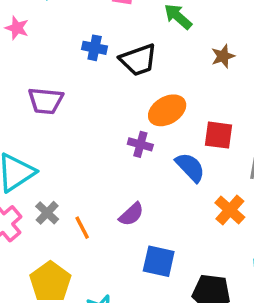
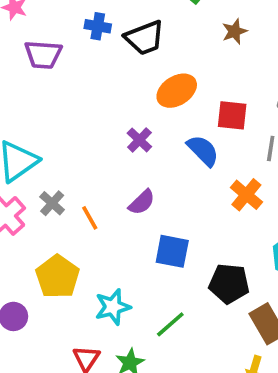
purple trapezoid: (46, 101) -> (43, 55), moved
purple cross: (140, 144) -> (139, 140), moved, turned 30

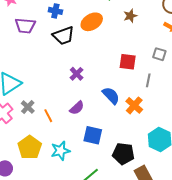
black trapezoid: (145, 38) -> (63, 36), moved
orange ellipse: (177, 91) -> (92, 22), moved
blue semicircle: (203, 150) -> (111, 96), moved
cyan star: (113, 307) -> (60, 151), moved

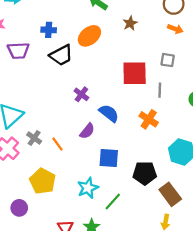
red square: (128, 62) -> (135, 73), size x1.4
blue semicircle: (111, 96) -> (109, 113), moved
cyan star: (60, 151) -> (88, 188), moved

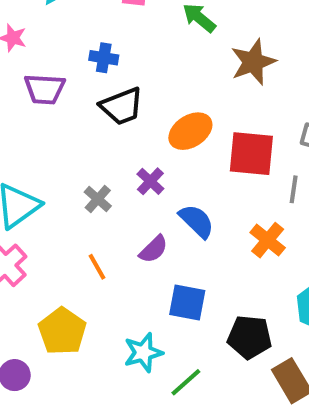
brown star: (130, 23) -> (253, 62), size x1.6
orange ellipse: (89, 36) -> (190, 131), moved
gray cross: (34, 138) -> (98, 199), moved

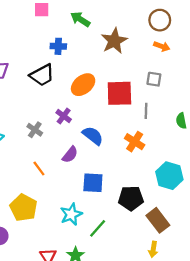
blue cross: (104, 58) -> (58, 46), moved

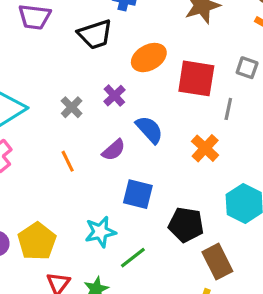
yellow pentagon: (24, 208) -> (37, 241), moved

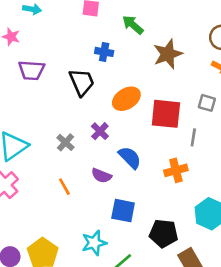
black trapezoid: (95, 34) -> (82, 82), turned -92
orange cross: (205, 148) -> (176, 170), turned 35
purple semicircle: (114, 150) -> (101, 176), turned 66

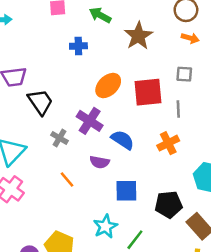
black trapezoid: (82, 82) -> (40, 102), moved
purple cross: (100, 131) -> (90, 121), size x1.5

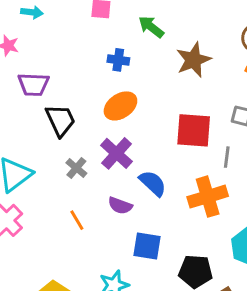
orange ellipse: (108, 86) -> (120, 106), moved
orange cross: (168, 143) -> (208, 197), size x1.4

